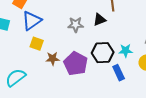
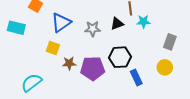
blue triangle: (32, 21) -> (61, 23), moved
cyan star: (126, 51) -> (143, 22), moved
purple pentagon: (76, 64) -> (93, 68), turned -30

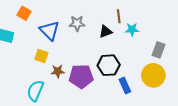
blue triangle: (61, 23) -> (50, 31), turned -40
gray star: (93, 29) -> (77, 23), moved
yellow circle: (165, 67) -> (153, 75), size x1.5
cyan semicircle: (32, 83) -> (35, 91), moved, turned -30

